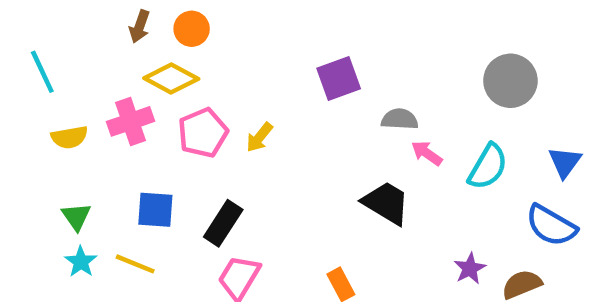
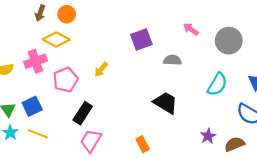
pink pentagon: (203, 133) -> (65, 80), moved
pink arrow: (427, 153) -> (191, 29), moved
blue square: (155, 210) -> (32, 106), moved, turned -30

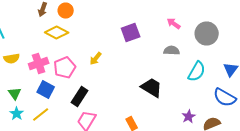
gray semicircle: (172, 60) -> (172, 50), moved
pink cross: (36, 61) -> (39, 64), moved
blue square: (32, 106) -> (46, 90), moved, turned -36
yellow line: (38, 134) -> (41, 114), turned -60

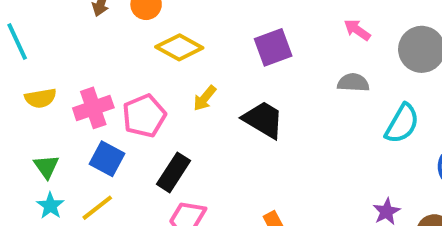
yellow diamond: (57, 32) -> (179, 47), moved
black trapezoid: (152, 88) -> (263, 120), moved

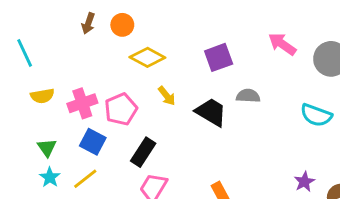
pink arrow: (357, 30) -> (282, 44), size x1.4
gray semicircle: (353, 83) -> (248, 96), moved
yellow arrow: (205, 98) -> (167, 96), turned -78
cyan semicircle: (402, 124) -> (316, 115), turned 80

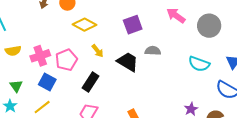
black rectangle: (143, 152) -> (90, 82), moved
cyan star: (50, 177) -> (10, 106), moved

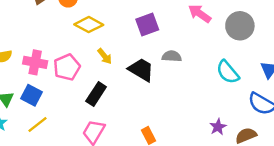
pink cross: (40, 56) -> (35, 62), turned 30
cyan semicircle: (199, 64) -> (228, 72), turned 30
blue square: (47, 82) -> (32, 95), moved

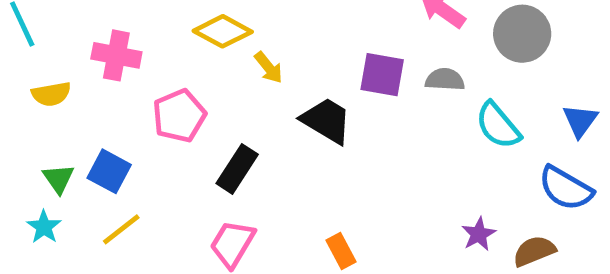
purple square: (147, 25) -> (382, 75), moved, turned 30
yellow arrow: (105, 56) -> (269, 67), moved
gray semicircle: (172, 56) -> (445, 80), moved
pink cross: (35, 62) -> (116, 55), moved

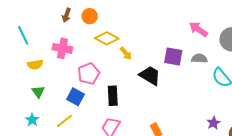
black rectangle: (237, 169) -> (113, 96), turned -36
blue square: (109, 171) -> (76, 97), moved
green triangle: (58, 179) -> (38, 92), moved

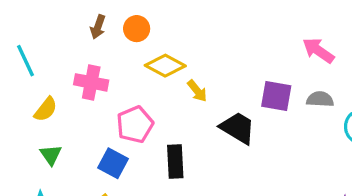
yellow semicircle: (35, 65) -> (46, 109), turned -42

